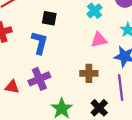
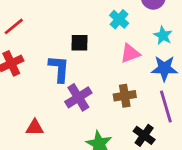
black square: (49, 18) -> (80, 43), moved
purple cross: (39, 79) -> (78, 97), moved

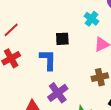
purple cross: (78, 97) -> (58, 93), moved

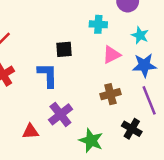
cyan cross: (91, 19) -> (98, 24), turned -32

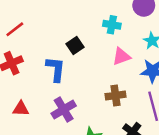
black square: (64, 49) -> (75, 46), turned -36
red triangle: (30, 131) -> (21, 109), moved

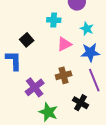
purple cross: (64, 110) -> (35, 87), moved

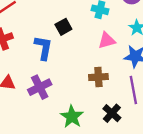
purple cross: (35, 87) -> (40, 87), moved

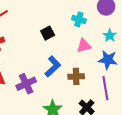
blue L-shape: (43, 48) -> (53, 66), moved, turned 35

